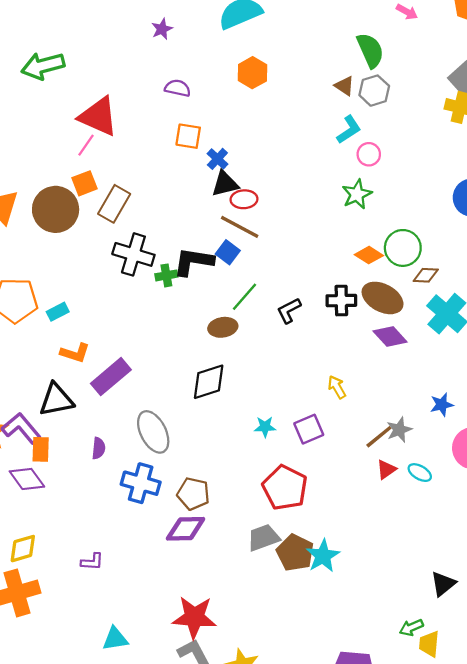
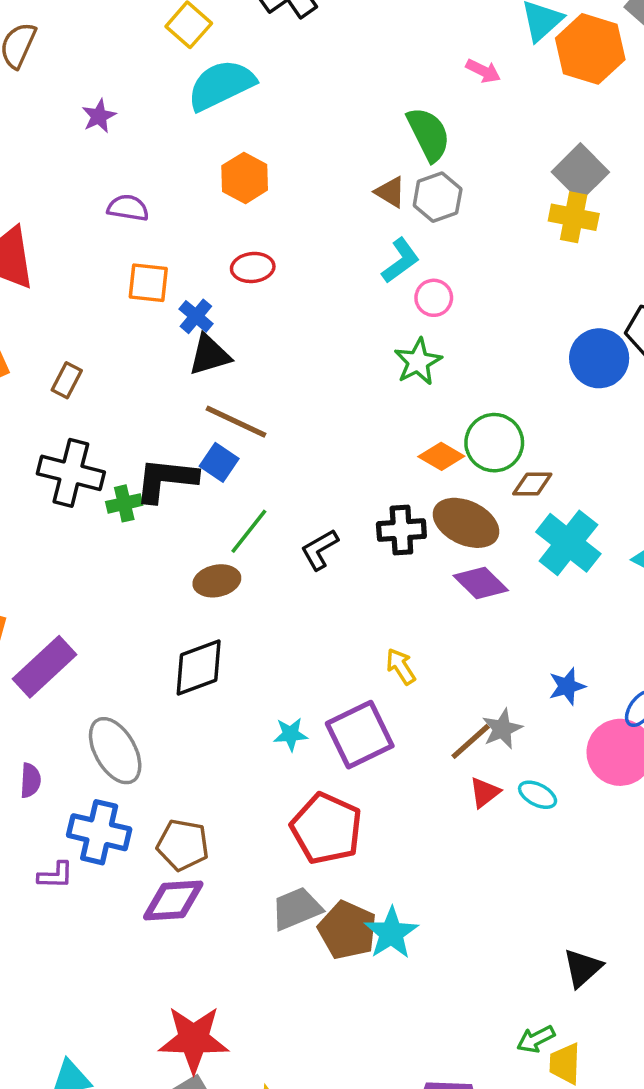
red ellipse: (244, 199) -> (253, 267), moved
brown rectangle: (114, 204) -> (67, 380), moved, size x0.6
purple square: (309, 429) -> (360, 735), size x1.4
purple L-shape: (92, 562) -> (55, 875), moved

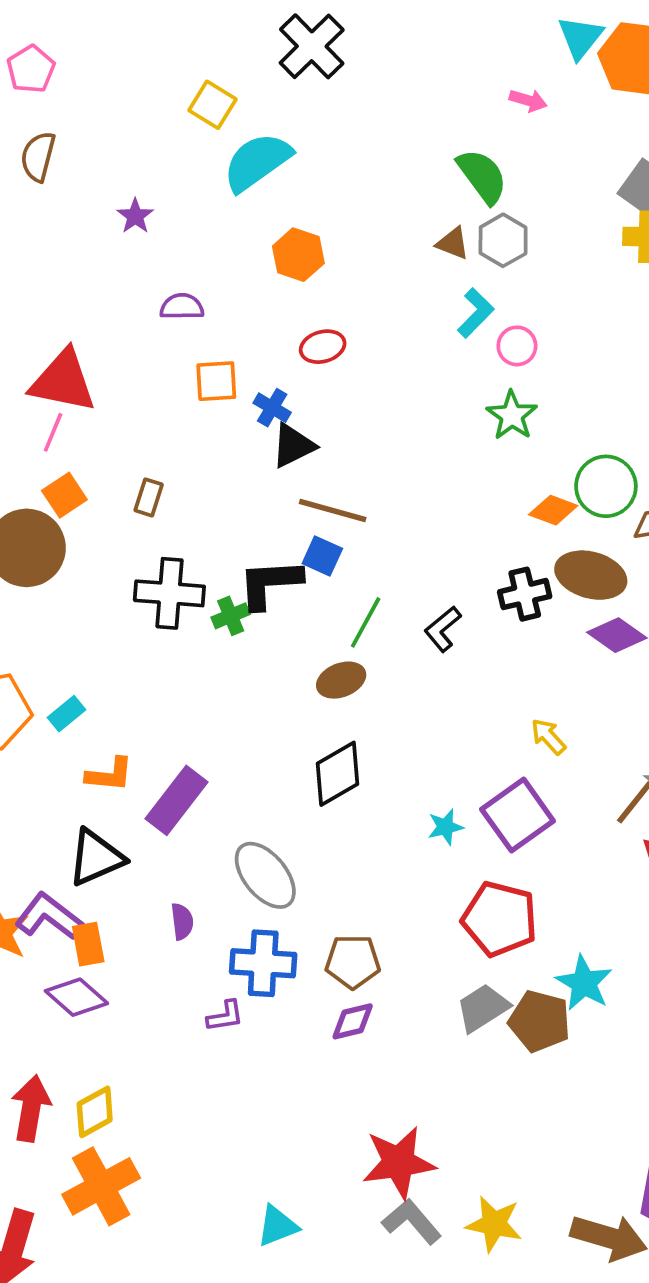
purple diamond: (173, 901) -> (353, 1021), size x0.7
cyan star: (391, 933) -> (584, 983), moved

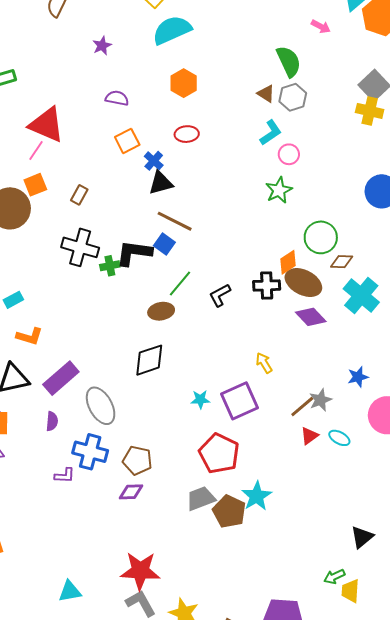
orange square: (216, 381) -> (127, 141), turned -35
orange diamond: (553, 510) -> (288, 262), moved, turned -65
purple rectangle: (177, 800) -> (61, 378), moved

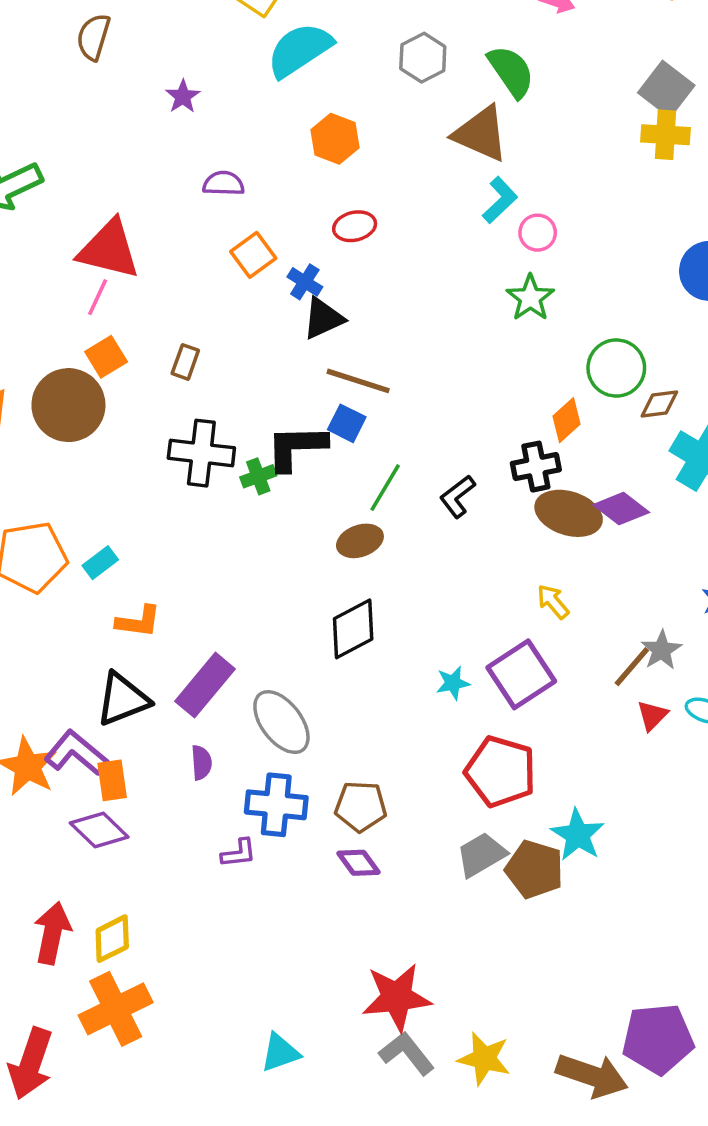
brown triangle: (266, 94) -> (481, 134), size x1.8
gray hexagon: (293, 97) -> (423, 58), moved
brown ellipse: (303, 282) -> (569, 513), moved
purple diamond: (131, 492) -> (358, 863), turned 65

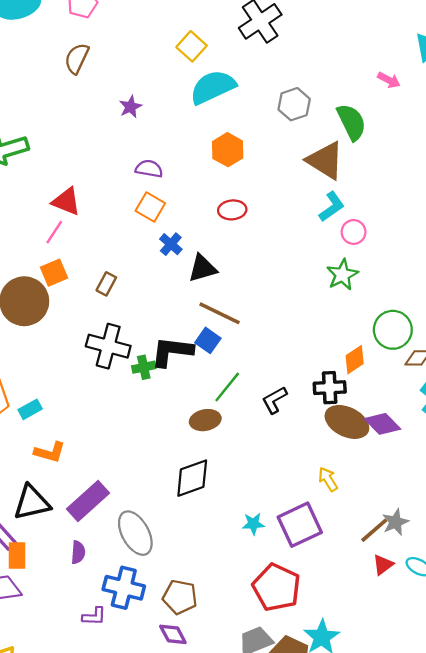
red triangle: (109, 249) -> (66, 201), size x0.7
orange square: (253, 255) -> (150, 207), moved, turned -32
blue cross: (305, 282) -> (171, 244), moved

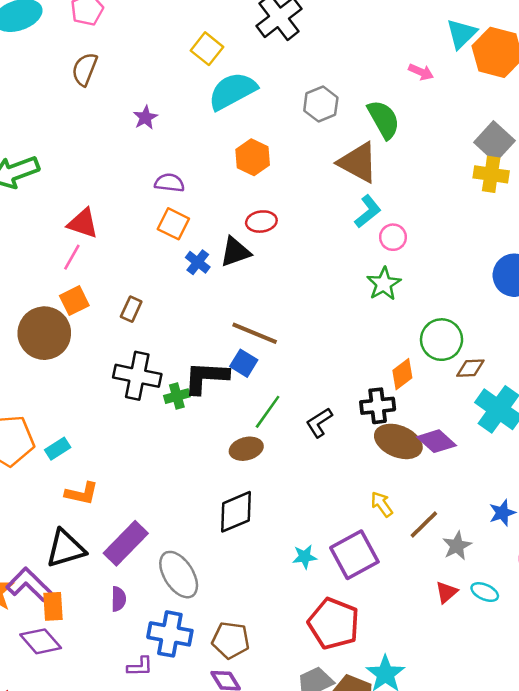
black triangle: (202, 268) -> (235, 252), moved
brown line: (374, 530) -> (424, 525), moved

